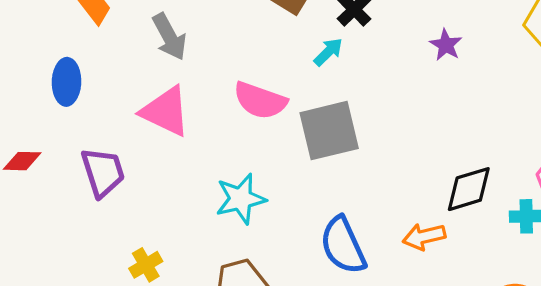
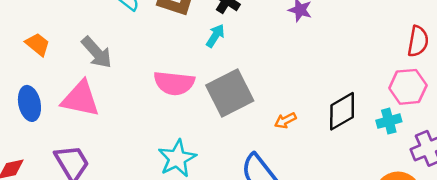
pink triangle: (166, 111) -> (81, 99), moved
orange arrow: (424, 237) -> (285, 120), moved, size x0.7

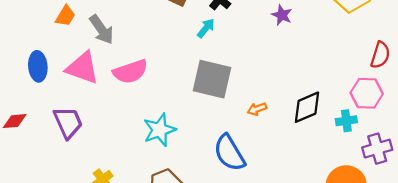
orange trapezoid: (38, 44) -> (65, 16), moved, turned 75
pink semicircle: (174, 83) -> (130, 72), moved, turned -32
gray square: (230, 93) -> (212, 79), turned 33

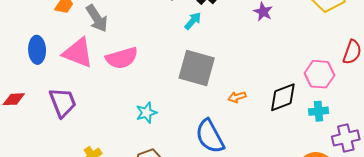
pink hexagon: (367, 93) -> (319, 74), moved
cyan star: (159, 130) -> (146, 113), size x0.7

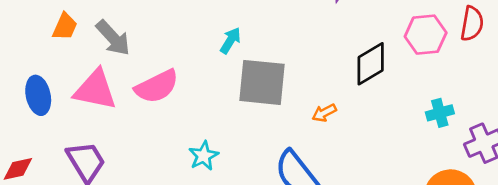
cyan arrow: (193, 21) -> (230, 40), moved
pink hexagon: (319, 74) -> (426, 35), moved
black diamond: (283, 97) -> (371, 64), moved

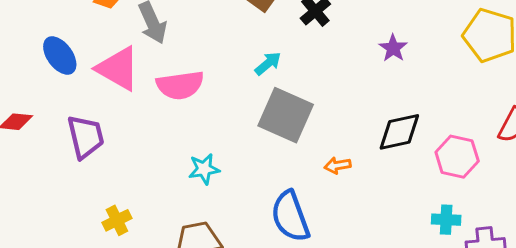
pink hexagon: (426, 35) -> (457, 157), moved
blue ellipse: (38, 95) -> (60, 56), turned -42
cyan cross: (440, 113) -> (446, 220), moved

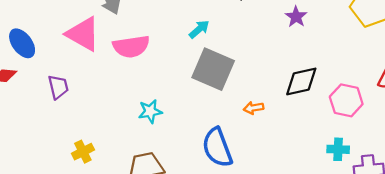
blue ellipse: (60, 56) -> (22, 43), moved
purple trapezoid: (86, 137) -> (58, 87), size x0.7

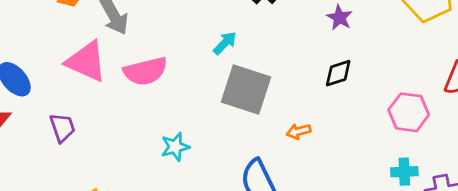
black diamond: (301, 82) -> (338, 73), moved, size x0.7

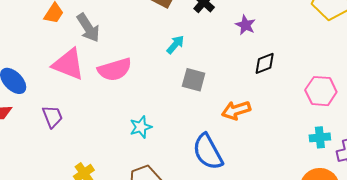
purple star: (340, 18) -> (245, 25), moved
gray square: (246, 89) -> (194, 80), size x0.6
orange arrow: (299, 131) -> (236, 110), size x1.5

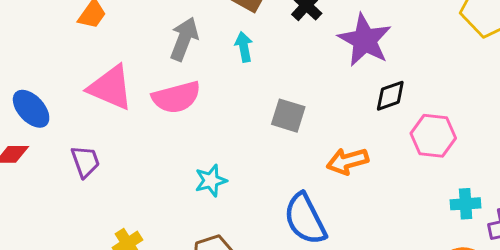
purple star: (245, 25) -> (365, 40), size x1.8
gray arrow: (88, 28) -> (184, 39), moved, turned -128
cyan arrow: (175, 44) -> (244, 47), moved, turned -54
pink hexagon: (321, 91) -> (433, 136), moved

